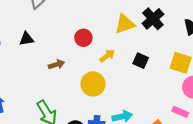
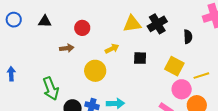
red circle: (83, 38) -> (82, 28), moved
black square: (141, 61) -> (140, 58), turned -32

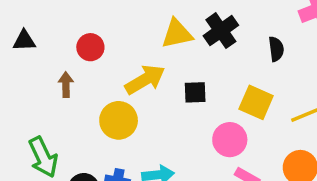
brown arrow: (67, 48) -> (66, 85), turned -80
yellow arrow: (112, 49) -> (145, 80), size x1.6
pink circle: (182, 89) -> (230, 140), moved

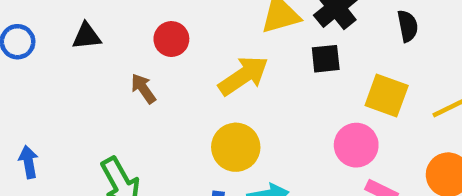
brown arrow: (66, 85) -> (143, 89), turned -30
black square: (195, 92) -> (326, 59), moved
yellow circle: (119, 120) -> (236, 147), moved

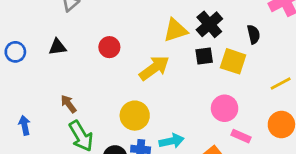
brown arrow: (143, 89) -> (69, 104), moved
yellow square: (387, 96) -> (233, 61), moved
yellow circle: (236, 147) -> (135, 116), moved

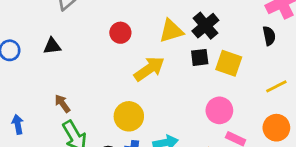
black semicircle: (254, 34) -> (269, 36), moved
red circle: (109, 47) -> (120, 33), moved

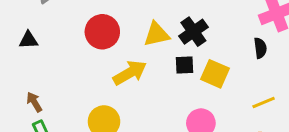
red circle: (120, 33) -> (102, 32), size x1.5

